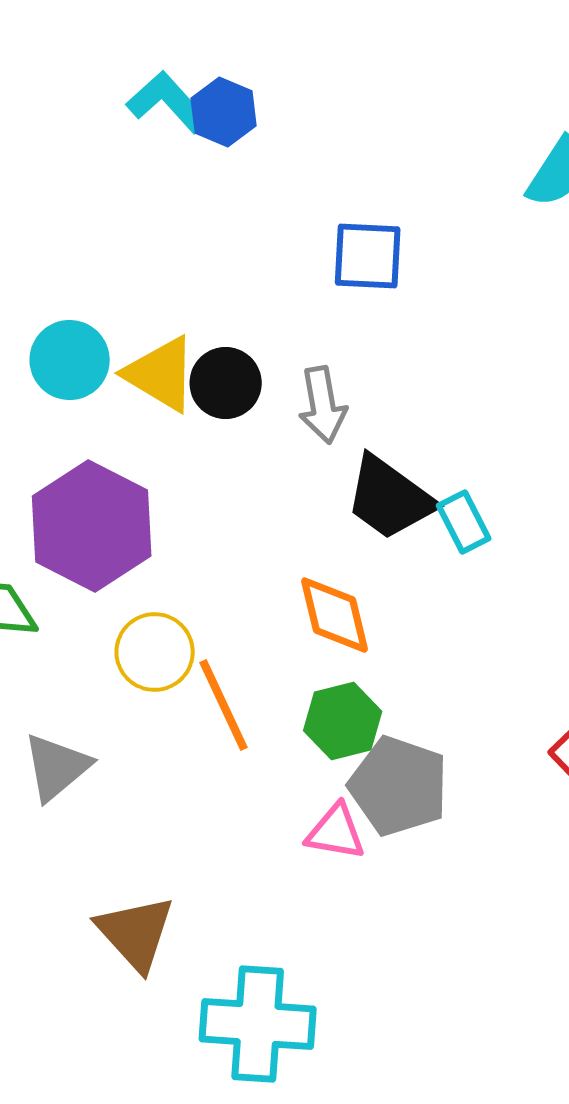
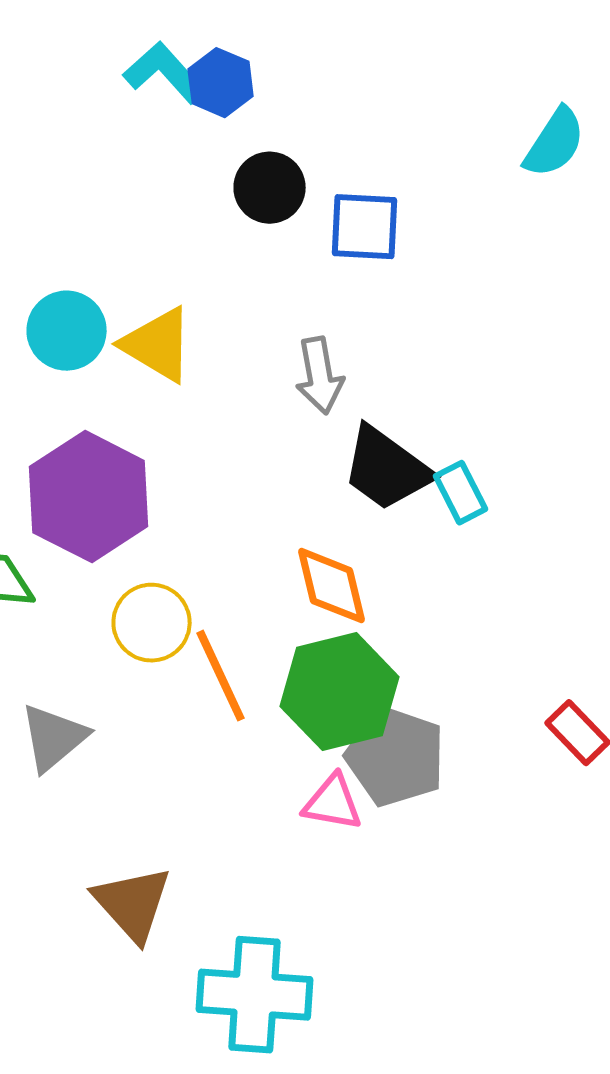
black circle: (226, 383) -> (270, 188), moved
green hexagon: (343, 721) -> (340, 692), size x1.5

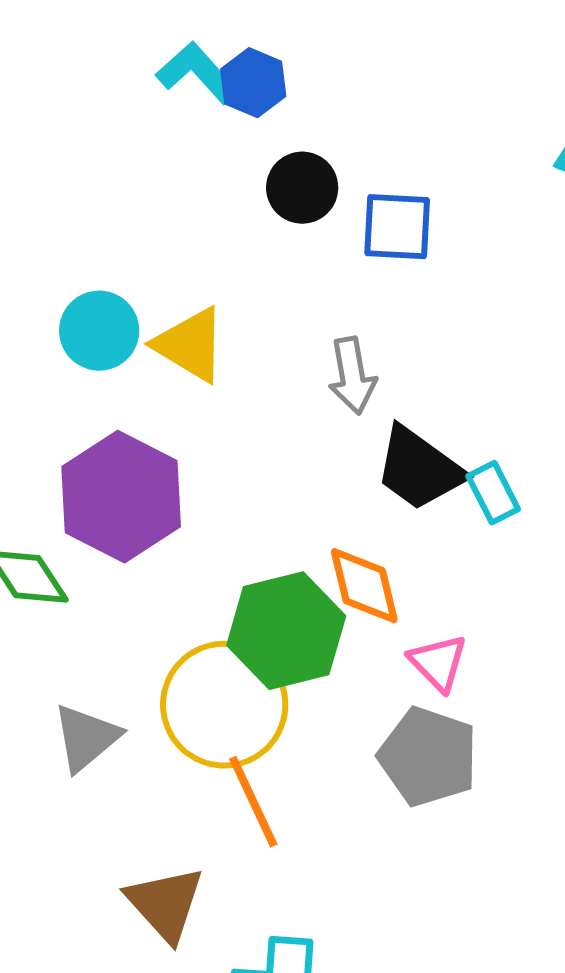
yellow circle: (152, 623) -> (224, 705), moved, size x1.6
orange line: (221, 676) -> (253, 802), moved
green hexagon: (340, 692) -> (286, 631), moved
pink triangle: (333, 803) -> (438, 663), moved, turned 36

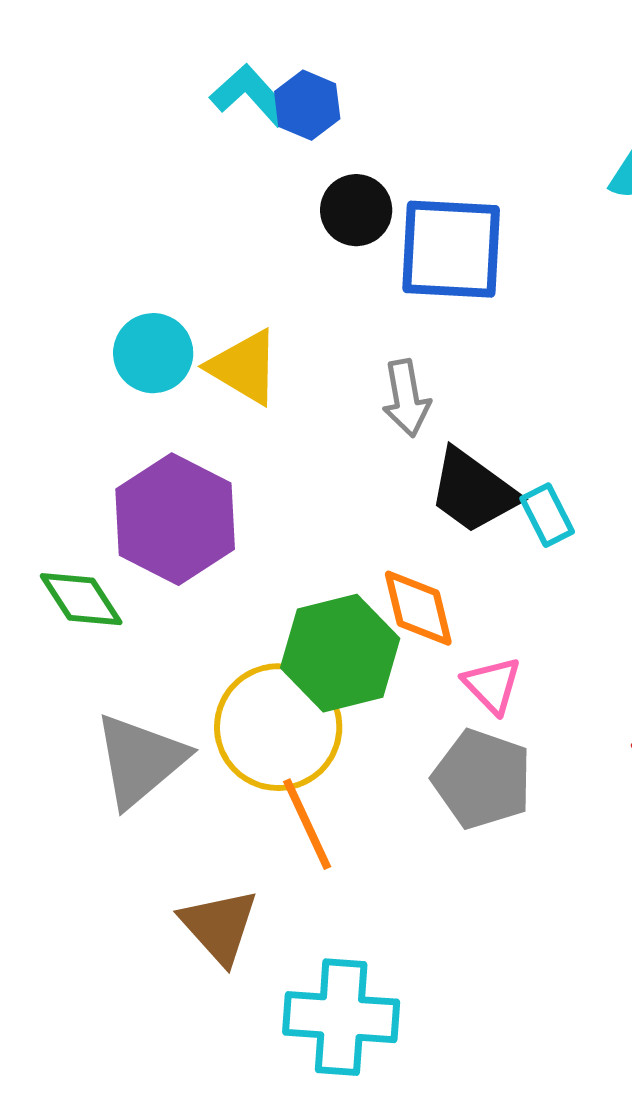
blue square: (397, 227) -> (451, 249), size x1.5
gray triangle: (86, 738) -> (140, 760), size x1.4

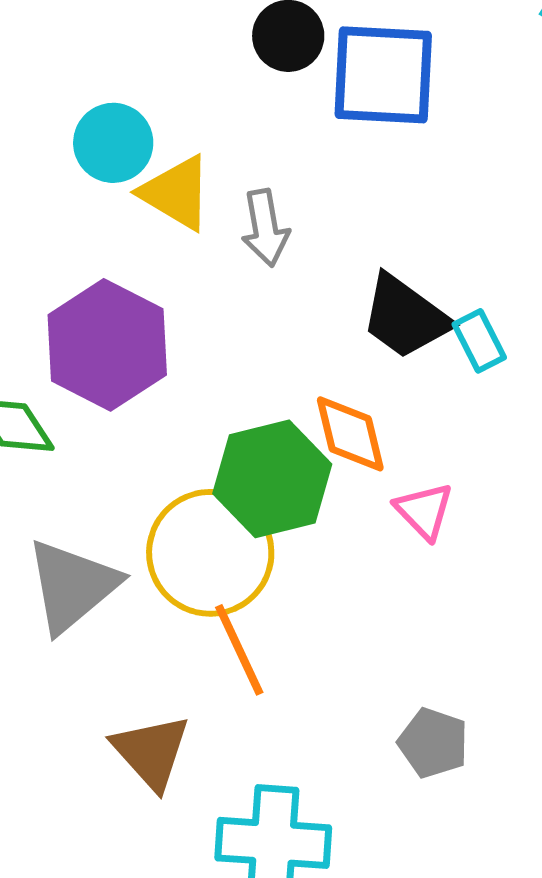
cyan circle: (153, 353) -> (113, 143), moved
gray arrow: (406, 398) -> (265, 228), moved
gray pentagon: (482, 779) -> (433, 743), moved, size x0.7

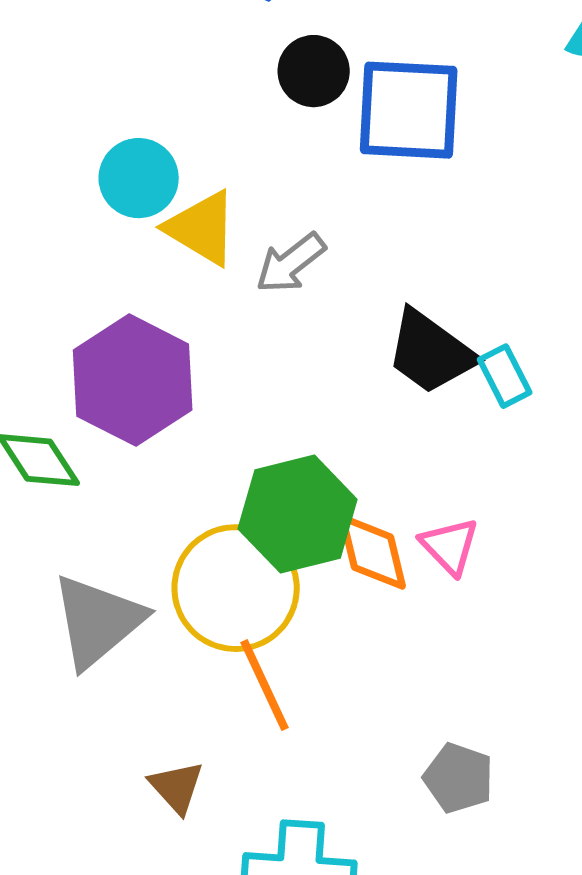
gray arrow: (265, 228) -> (291, 263), turned 62
orange diamond: (350, 434) -> (373, 552), moved
brown triangle: (151, 752) -> (177, 787), size x0.7

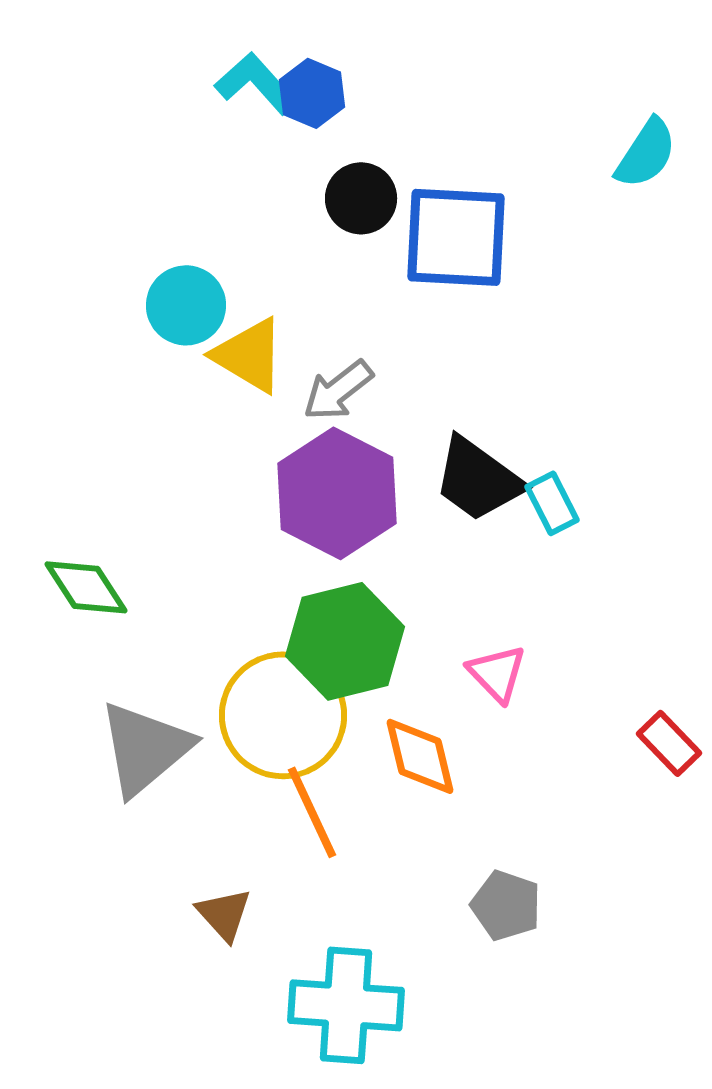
purple hexagon: (133, 380) -> (337, 493), moved
orange diamond: (373, 552) -> (420, 756), moved

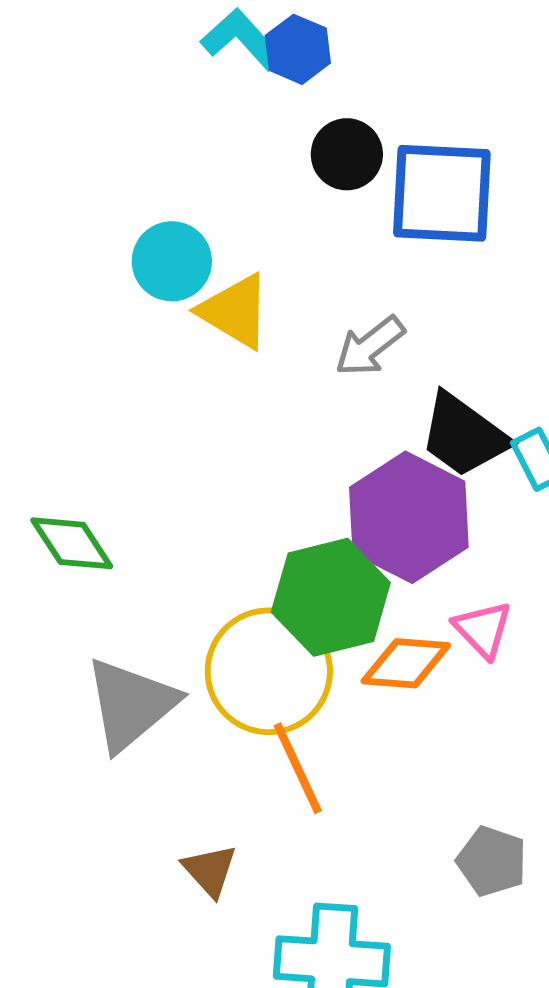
gray arrow: (338, 390) -> (370, 346), moved
purple hexagon: (337, 493) -> (409, 517), moved
orange diamond: (420, 756) -> (406, 663), moved, turned -72

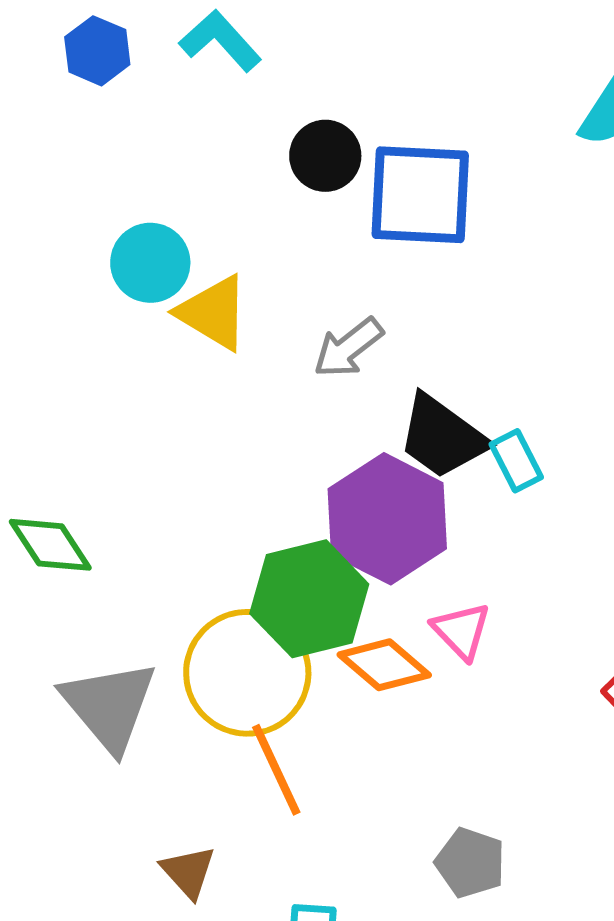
blue hexagon: (298, 49) -> (97, 51), moved
orange diamond: (406, 663) -> (384, 665), turned 36
gray triangle: (131, 704) -> (109, 706), turned -30

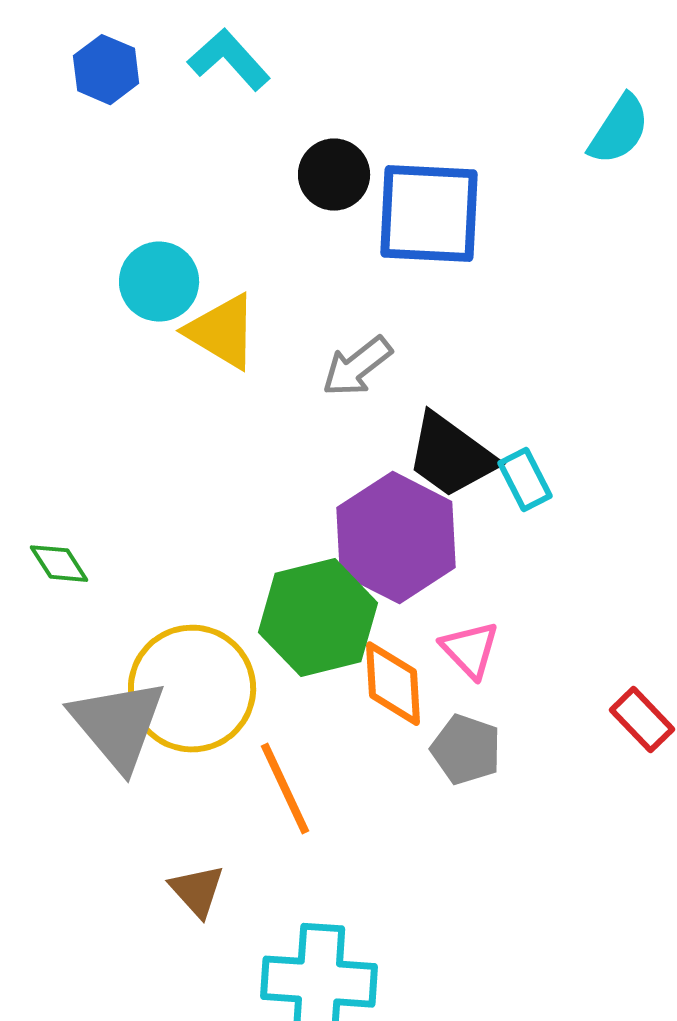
green diamond: (50, 545) -> (59, 564), size x0.7
orange diamond: (384, 665) -> (393, 684), turned 46
yellow circle: (247, 673) -> (192, 689), moved
gray pentagon: (470, 863) -> (466, 750), moved

